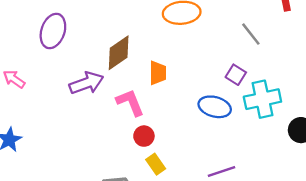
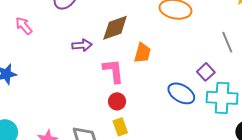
purple arrow: (86, 83) -> (82, 45), size x0.7

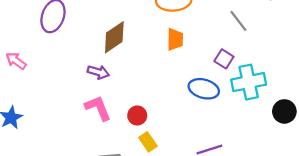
purple arrow: (82, 45) -> (98, 72), moved, turned 36
orange trapezoid: (143, 53) -> (175, 39), moved
pink L-shape: (113, 71) -> (98, 108), moved

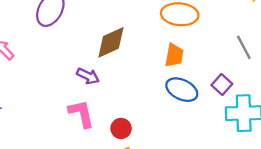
blue ellipse: (204, 89) -> (182, 90), moved

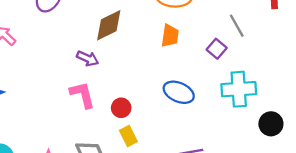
purple square: (222, 85) -> (217, 49), moved
blue ellipse: (182, 90) -> (179, 92), moved

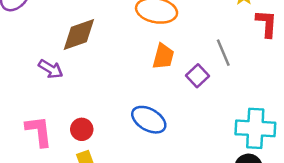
orange trapezoid: (170, 36) -> (163, 56), moved
cyan cross: (239, 89) -> (255, 128), moved
pink L-shape: (82, 95) -> (39, 131), moved

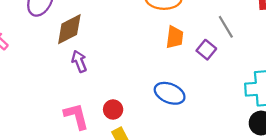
brown diamond: (79, 35) -> (69, 29), moved
purple arrow: (51, 69) -> (79, 61), turned -135

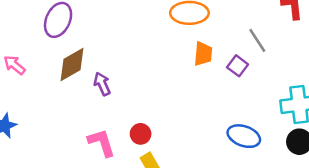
brown diamond: (69, 29) -> (72, 64), moved
blue ellipse: (170, 93) -> (244, 136), moved

